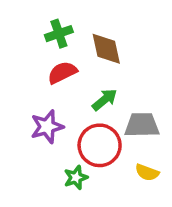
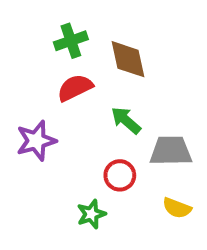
green arrow: (105, 100) -> (126, 120), turned -100
purple star: (47, 127) -> (36, 141), moved
red circle: (100, 145) -> (120, 175), size x0.6

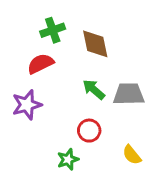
red semicircle: (75, 88) -> (40, 64), moved
gray trapezoid: (171, 151) -> (129, 94), moved
yellow semicircle: (177, 208) -> (132, 155), turned 30

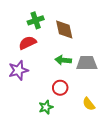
green arrow: (94, 90) -> (63, 60), turned -35

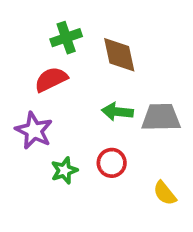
purple star: (18, 70) -> (34, 131), turned -30
green star: (46, 107) -> (64, 170), moved

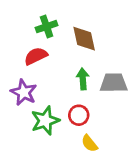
green arrow: (117, 112) -> (83, 79), turned 80
green star: (64, 170) -> (45, 121), size x1.5
yellow semicircle: (165, 193) -> (89, 143), moved

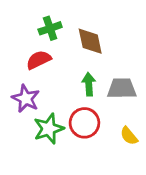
red circle: (79, 115) -> (84, 123), size x1.4
yellow semicircle: (89, 143) -> (129, 136), moved

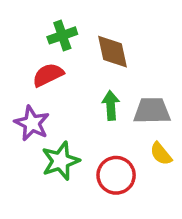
red circle: (84, 123) -> (116, 175), moved
yellow semicircle: (129, 136) -> (161, 154), moved

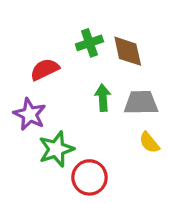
green cross: (62, 35) -> (89, 43), moved
brown diamond: (113, 52) -> (128, 51), moved
red circle: (116, 175) -> (89, 177), moved

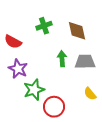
green cross: (89, 43) -> (44, 26), moved
red semicircle: (45, 69) -> (13, 42), moved, turned -126
yellow semicircle: (149, 143) -> (90, 94), moved

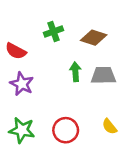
brown diamond: (77, 31) -> (94, 38), turned -60
green star: (34, 90) -> (22, 130), moved, turned 30
yellow semicircle: (90, 94) -> (109, 127), moved

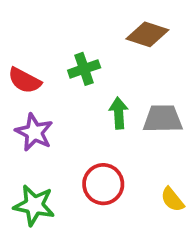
green cross: (53, 32) -> (84, 69), moved
brown diamond: (94, 38) -> (147, 34), moved
red circle: (66, 130) -> (103, 184), moved

